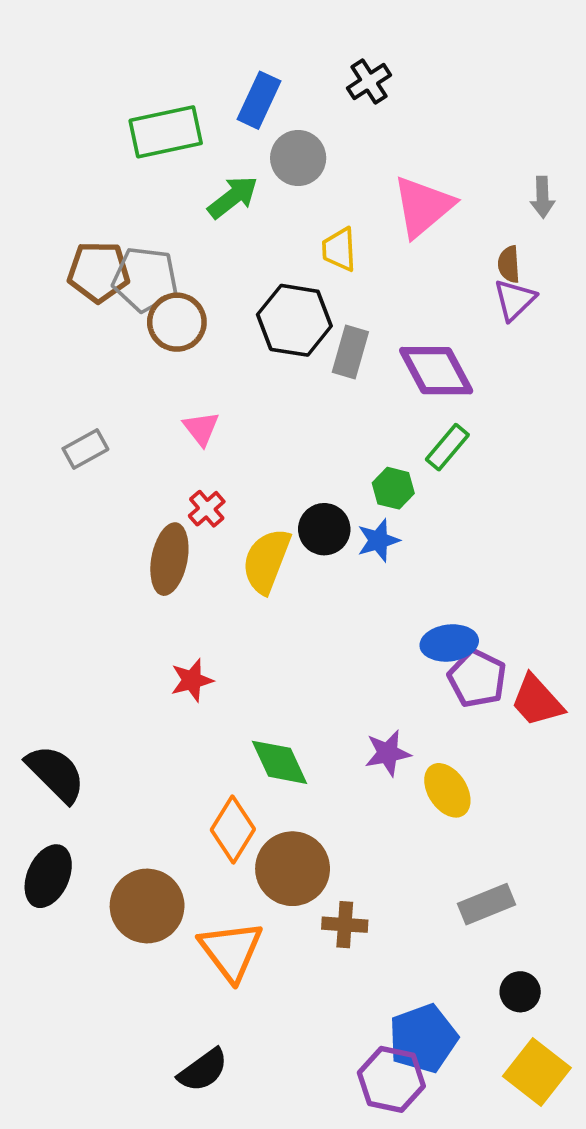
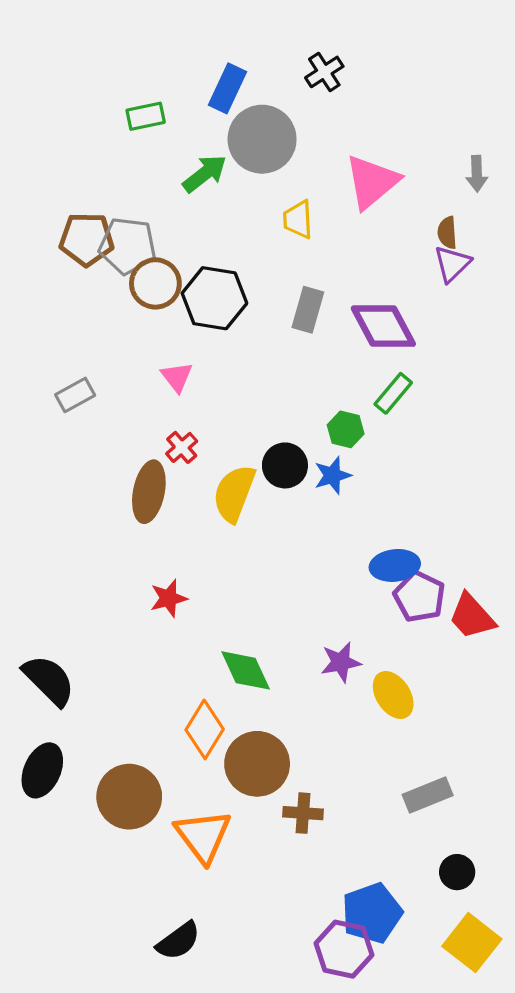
green rectangle: (166, 132) -> (146, 116), size x0.6
gray circle: (298, 158) -> (262, 139), size x1.4
black hexagon: (294, 320) -> (214, 298), moved

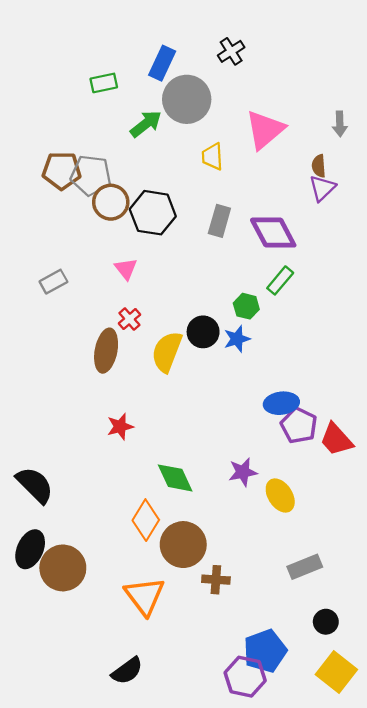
brown circle: (129, 797) -> (63, 568), moved

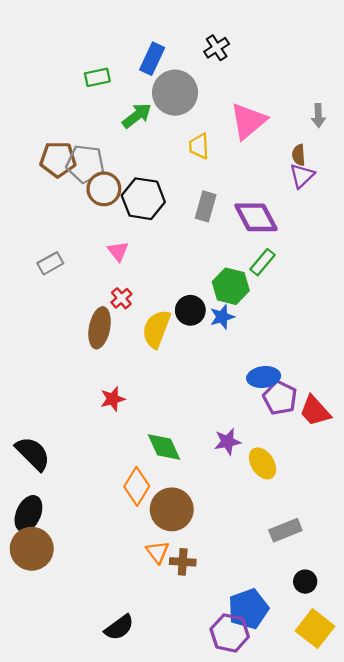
green hexagon: (246, 306) -> (231, 286), size x1.5
brown circle: (63, 568) -> (32, 549), moved
brown cross: (216, 580) -> (183, 562), moved
orange triangle: (145, 596) -> (158, 552), moved, size x0.6

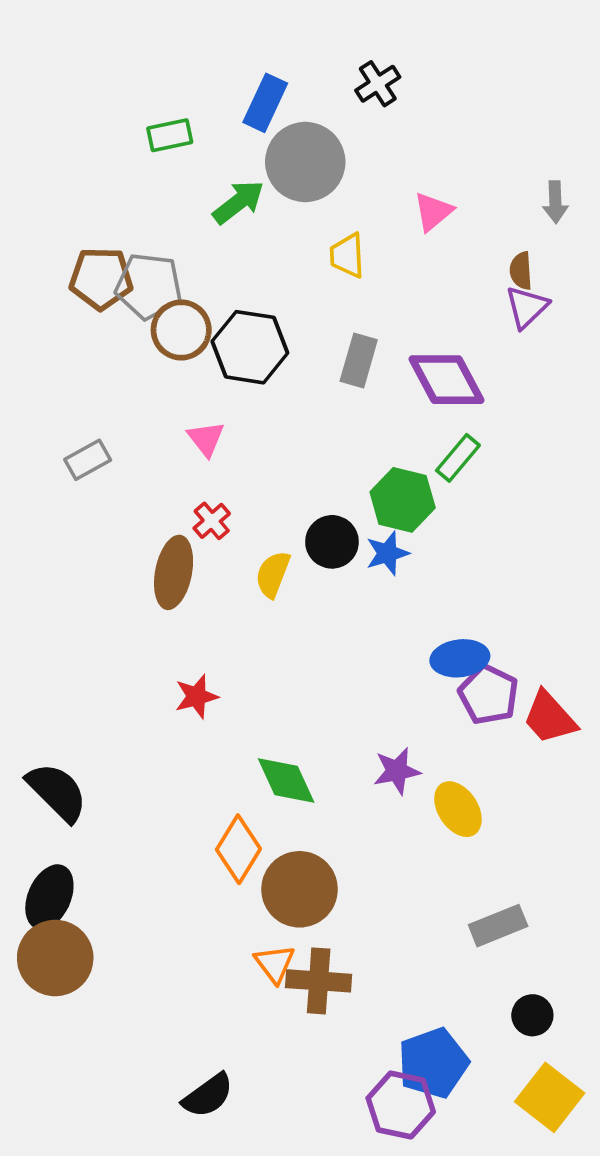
pink triangle: (248, 121) -> (433, 212), size x0.6
yellow semicircle: (156, 329) -> (273, 574), size x0.7
brown cross: (183, 562) -> (319, 981), size x1.4

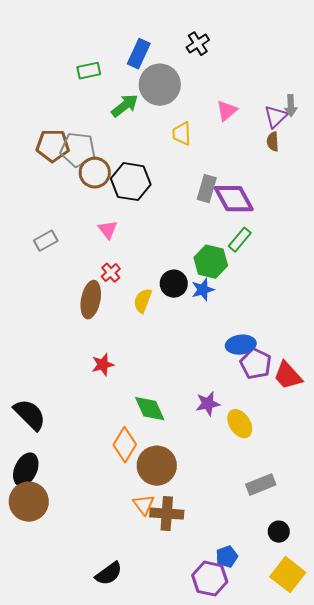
purple triangle: (527, 307) -> (276, 117), moved
gray rectangle: (359, 361) -> (207, 189), moved
blue pentagon: (433, 1063) -> (227, 557), size x0.6

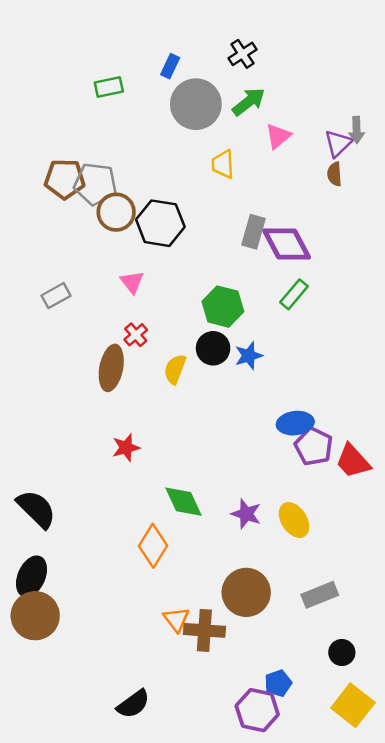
blue rectangle: (139, 54) -> (170, 66), size x0.7
green arrow: (125, 106) -> (249, 102), moved
green hexagon: (211, 262) -> (223, 307), moved
purple star: (208, 404) -> (246, 514), moved, turned 30
brown circle: (157, 466) -> (246, 592), moved

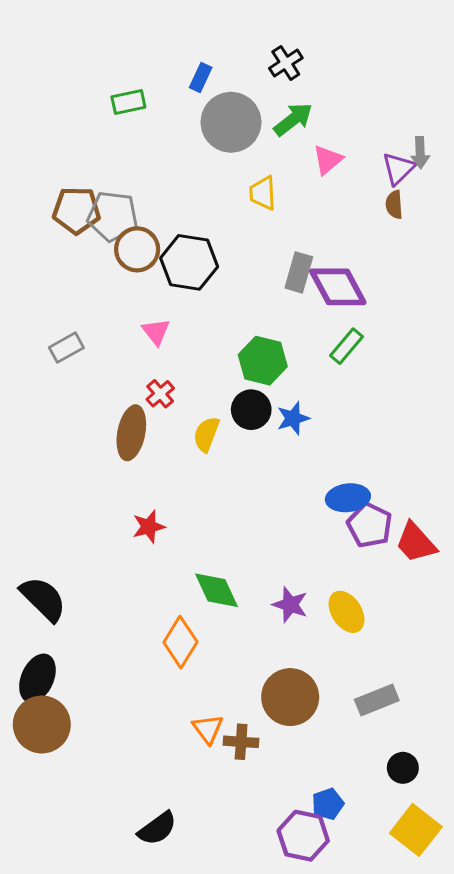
brown cross: (204, 630) -> (241, 742), size x0.7

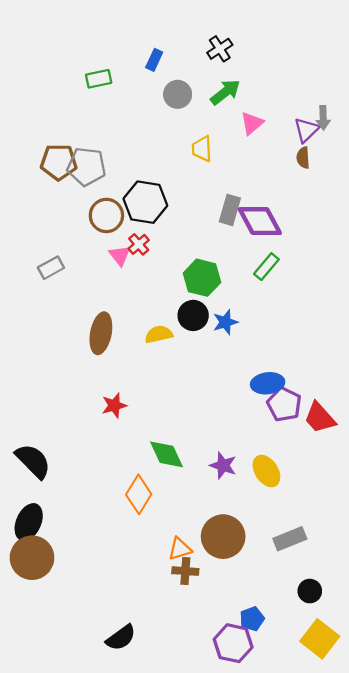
gray circle: (231, 122) -> (178, 94), size x0.6
brown circle: (137, 249) -> (106, 215), moved
red cross: (160, 394) -> (139, 244), moved
yellow semicircle: (206, 434) -> (159, 334), turned 56
orange triangle: (208, 729) -> (180, 549), moved, turned 50

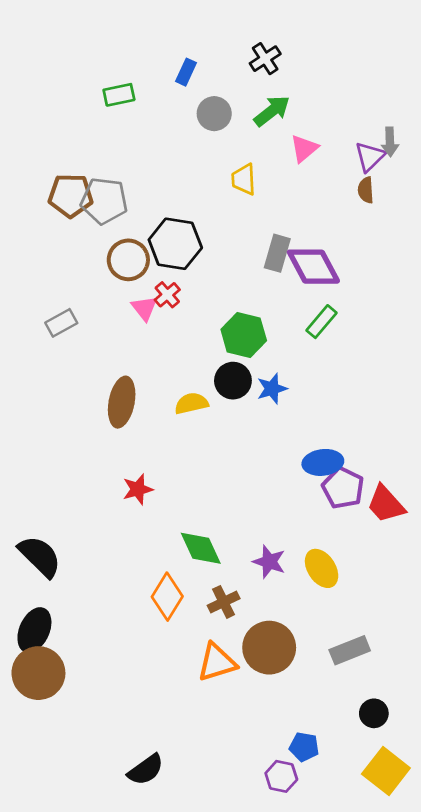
orange triangle: (180, 549) -> (217, 662), size x1.4
brown cross: (185, 571) -> (224, 602), moved, turned -30
blue pentagon: (252, 619) -> (304, 747), turned 30
purple hexagon: (233, 643) -> (281, 776), size x0.7

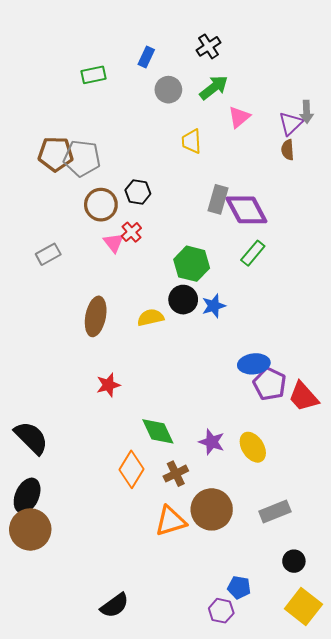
black hexagon: (175, 244) -> (138, 192), size x0.6

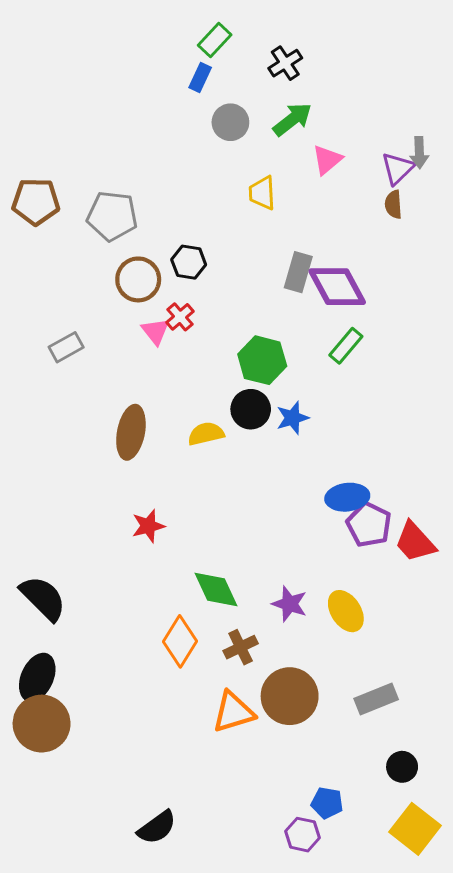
green rectangle: (94, 75) -> (215, 40), moved, turned -35
brown pentagon: (56, 154) -> (36, 202), moved

